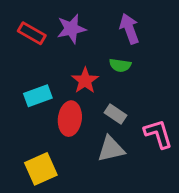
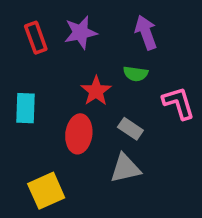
red rectangle: (32, 33) -> (36, 38), turned 40
cyan rectangle: (38, 96) -> (26, 108), moved, turned -68
pink L-shape: (158, 134) -> (179, 103), moved

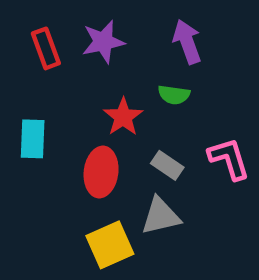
pink L-shape: (179, 103) -> (229, 159), moved
yellow square: (46, 191) -> (110, 245), moved

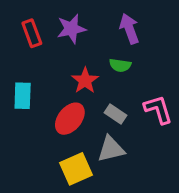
red ellipse: (101, 172) -> (70, 119), turned 32

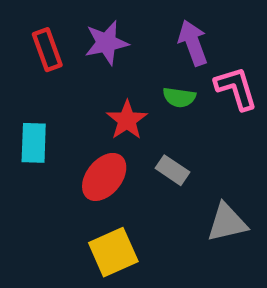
pink L-shape: (158, 109) -> (236, 88), moved
gray triangle: (111, 149) -> (227, 222), moved

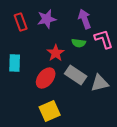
gray rectangle: (172, 170) -> (76, 75), size x1.5
gray triangle: (227, 222) -> (100, 83), moved

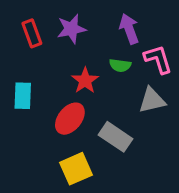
gray rectangle: (76, 75) -> (116, 137), moved
gray triangle: (100, 83) -> (152, 100), moved

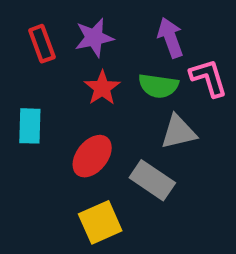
green semicircle: (120, 65) -> (158, 86), size x1.4
red star: (85, 81) -> (102, 88), moved
gray triangle: (152, 100) -> (178, 132), moved

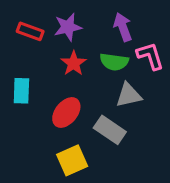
red rectangle: (42, 44) -> (30, 31), turned -50

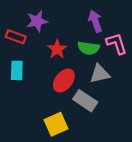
purple star: (68, 27) -> (37, 21), moved
red rectangle: (30, 31) -> (16, 37), moved
red ellipse: (66, 113) -> (64, 81), moved

